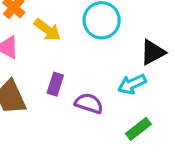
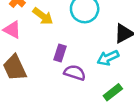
purple rectangle: (55, 84) -> (60, 53), moved

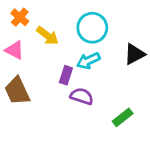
cyan arrow: (108, 58) -> (88, 61), moved

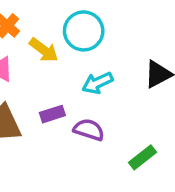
cyan circle: (92, 28) -> (84, 31), moved
purple rectangle: (66, 75) -> (52, 114), moved, turned 54

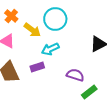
cyan arrow: (97, 83) -> (50, 49), moved
purple semicircle: (89, 130) -> (75, 75), moved

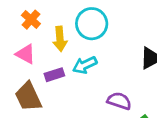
yellow arrow: (32, 30) -> (60, 39), turned 48
purple rectangle: (37, 67) -> (54, 75), moved

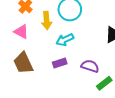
purple rectangle: (54, 75) -> (60, 63), moved

